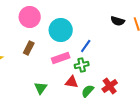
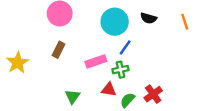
black semicircle: (118, 21) -> (149, 18), moved
cyan circle: (61, 30) -> (115, 22), moved

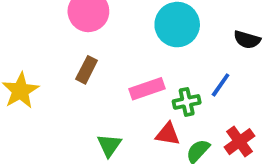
black semicircle: (149, 18) -> (247, 40), moved
blue line: (125, 47) -> (221, 85), moved

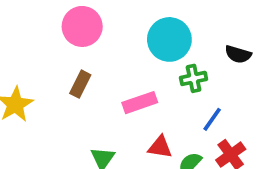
blue line: (221, 85) -> (212, 119), moved
green cross: (187, 102) -> (194, 78), moved

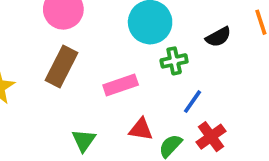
black semicircle: (238, 54) -> (218, 37), turned -45
brown rectangle: (80, 84) -> (61, 66), size x1.5

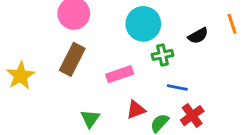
blue line: (193, 102) -> (177, 87), turned 66
red triangle: (141, 129) -> (136, 110), turned -30

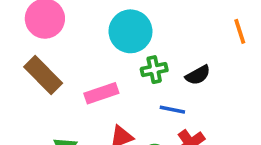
black semicircle: (198, 36) -> (198, 75), moved
brown rectangle: (72, 59) -> (43, 75), turned -72

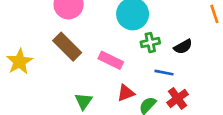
pink rectangle: (101, 93) -> (111, 60), turned 45

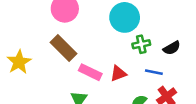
pink rectangle: (111, 60) -> (90, 72), moved
red triangle: (126, 93) -> (118, 73), moved

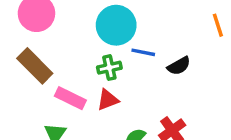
green cross: (141, 44) -> (109, 68), moved
blue line: (154, 72) -> (143, 52), moved

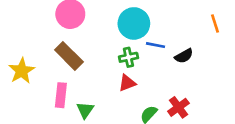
pink rectangle: (70, 98) -> (61, 95), moved, turned 70

